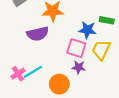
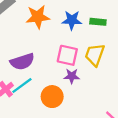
blue star: (87, 30) -> (72, 20), moved
purple semicircle: (38, 34) -> (22, 62), moved

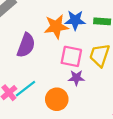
orange star: (38, 17) -> (56, 27), moved
purple semicircle: (22, 62) -> (26, 45), moved, turned -50

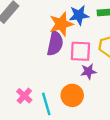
purple semicircle: (26, 45) -> (55, 43), moved
cyan line: (26, 89) -> (46, 104), moved, turned -60

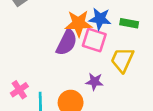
pink square: (80, 51) -> (94, 40), moved

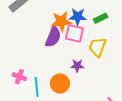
green rectangle: (129, 23) -> (101, 18), turned -32
pink cross: (19, 90) -> (19, 77), turned -32

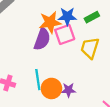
pink square: (74, 33) -> (65, 34), turned -30
purple star: (77, 66) -> (68, 90), moved
cyan line: (37, 87) -> (38, 80), moved

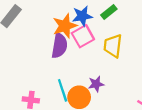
purple star: (68, 90) -> (96, 84), moved

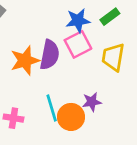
orange star: (65, 26) -> (25, 60), moved

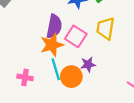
pink square: (78, 44) -> (76, 36), moved, turned -30
orange star: (25, 60) -> (52, 45), moved

